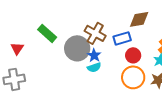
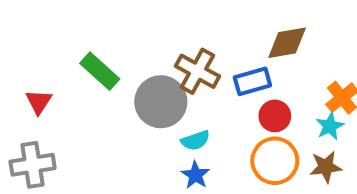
blue star: (94, 55) -> (195, 175), moved

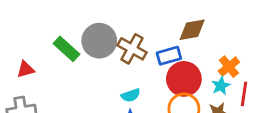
red triangle: (39, 102) -> (25, 69), turned 42
gray circle: (161, 102) -> (99, 41), moved
red circle: (275, 116) -> (184, 79), size x1.6

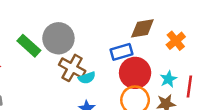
brown cross: (132, 49) -> (72, 68), moved
orange cross: (229, 67) -> (176, 41), moved
cyan semicircle: (131, 95) -> (87, 78), moved

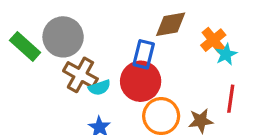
blue rectangle: (121, 52) -> (144, 54), turned -60
red circle: (135, 73) -> (141, 81), moved
cyan star: (168, 79) -> (226, 54), moved

